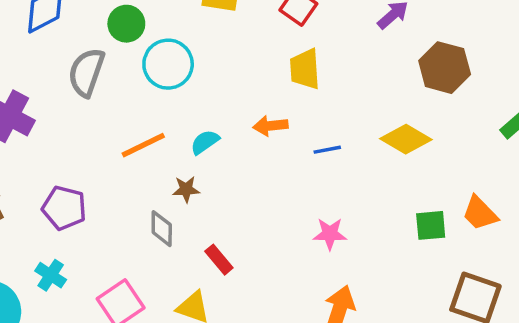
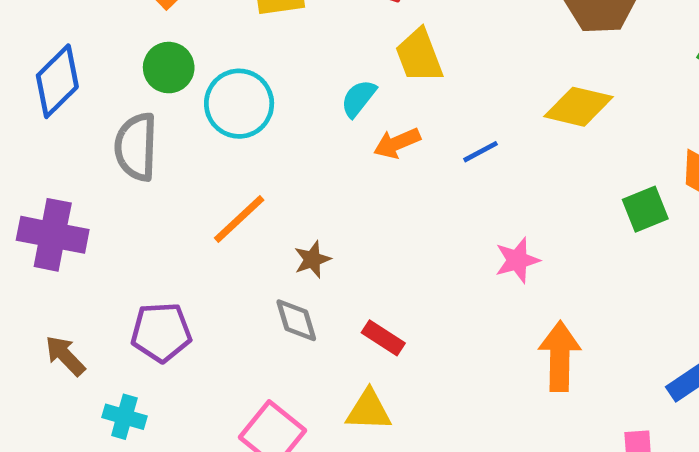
cyan semicircle: (205, 142) -> (358, 98), moved
cyan cross: (51, 275) -> (124, 417), moved

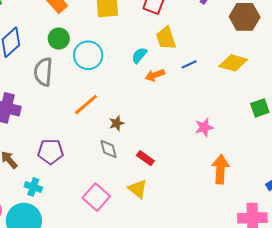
blue line: (480, 152) -> (189, 64), moved
yellow triangle: (369, 410) -> (138, 189), turned 35

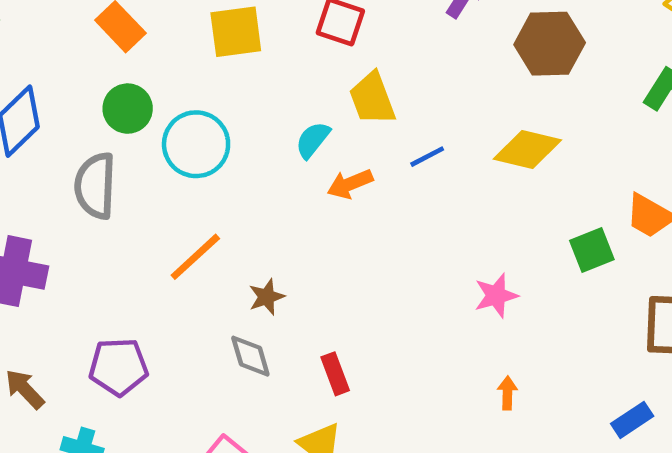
pink star: (204, 127) -> (496, 296), moved
red rectangle: (145, 158) -> (335, 374), turned 36
orange arrow: (220, 169) -> (507, 393), size x0.5

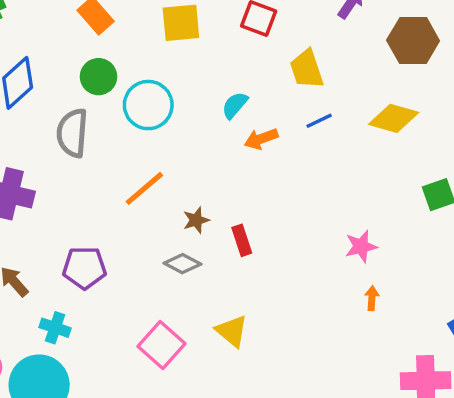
yellow trapezoid: (372, 99) -> (307, 69), moved
pink star: (496, 296) -> (361, 246), moved
gray diamond: (250, 356) -> (182, 264), turned -48
red rectangle: (335, 374) -> (242, 240), moved

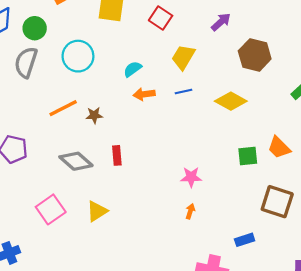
yellow trapezoid: (307, 69) -> (183, 57), turned 36
green circle: (99, 77) -> (35, 28), moved
brown star: (196, 220) -> (94, 115), moved
gray diamond: (182, 264) -> (76, 161), size x1.4
yellow triangle: (232, 331) -> (97, 211), turned 35

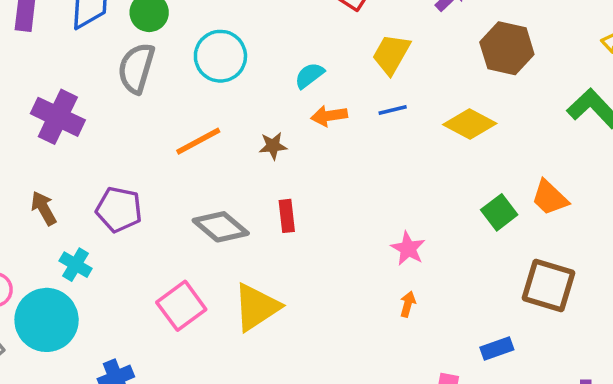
brown star: (94, 115) -> (273, 146), moved
green square: (248, 156) -> (499, 212), turned -30
pink star: (191, 177) -> (408, 249), turned 30
yellow triangle: (97, 211) -> (257, 307), size x1.4

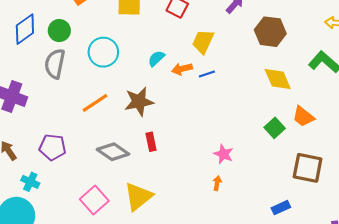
orange arrow: (329, 116) -> (182, 69), moved
yellow diamond: (470, 124) -> (278, 79), moved, turned 44
brown star: (273, 146) -> (139, 102), size x1.8
orange arrow: (408, 304) -> (217, 183), moved

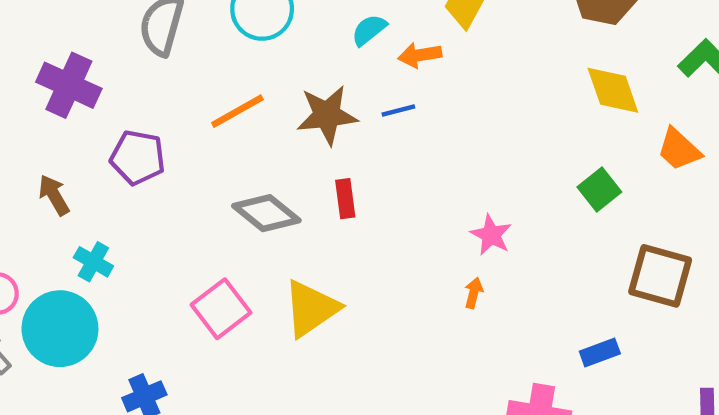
blue line: (207, 74) -> (398, 110), moved
orange trapezoid: (303, 117) -> (679, 149), moved
purple pentagon: (53, 147) -> (138, 158), moved

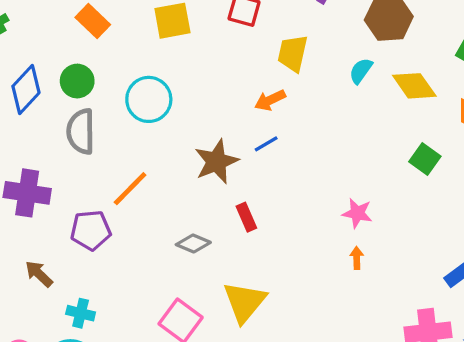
cyan semicircle: (369, 30) -> (361, 71), moved
orange line: (237, 111) -> (130, 189), moved
gray diamond: (266, 213) -> (193, 244), size x0.7

